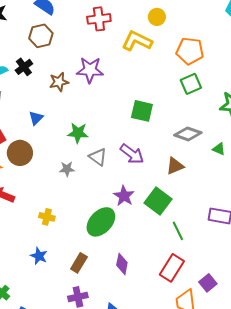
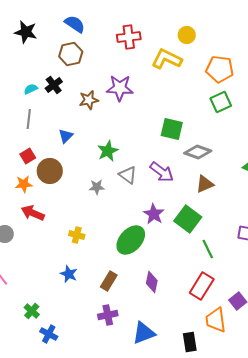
green star: (78, 133) -> (108, 151), turned -30
gray diamond: (188, 134) -> (198, 152), moved

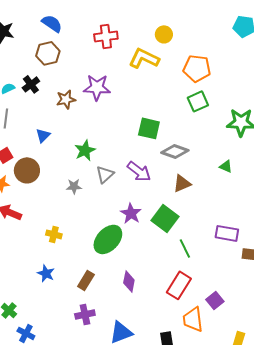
gray triangle: (128, 175) -> (105, 174), turned 42

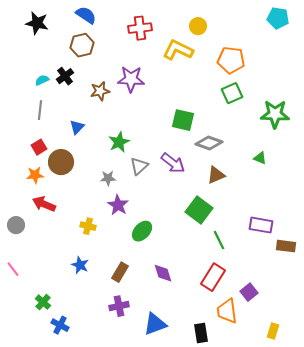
purple star: (131, 213) -> (118, 205), moved
green ellipse: (108, 239) -> (142, 231), size x0.7
purple diamond: (129, 281) -> (163, 273), turned -30

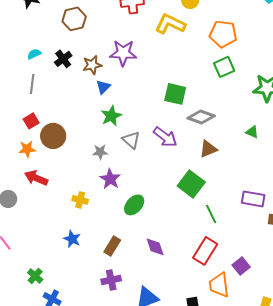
black cross: (65, 76) -> (63, 59), moved
blue triangle: (77, 127) -> (103, 87), moved
gray triangle: (139, 166) -> (131, 140), turned -36

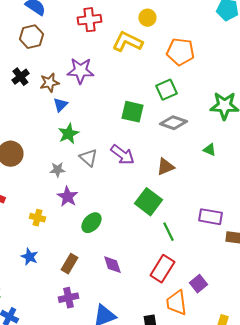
green square: (224, 67) -> (166, 90), moved
gray diamond: (201, 117) -> (173, 123), moved

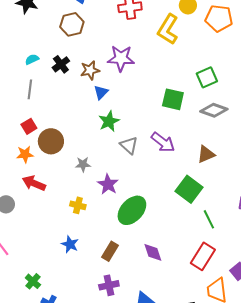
yellow L-shape: (127, 42) -> (168, 29), turned -84
orange pentagon: (180, 52) -> (219, 18), moved
gray star: (57, 170) -> (83, 164), moved
green ellipse: (91, 223) -> (132, 210), size x1.4

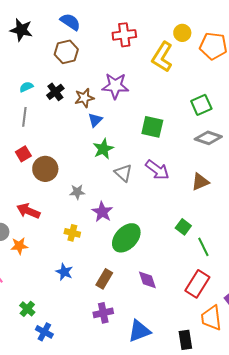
green square: (173, 99) -> (152, 127), moved
orange star: (25, 154) -> (19, 246), moved
green square: (189, 189) -> (183, 227), moved, size x0.6

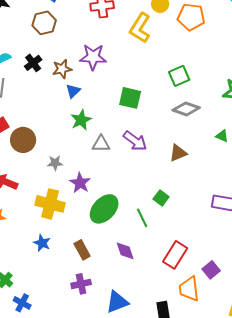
gray triangle: (123, 173) -> (101, 144), turned -42
yellow cross: (72, 233) -> (50, 204), size x1.8
green line: (203, 247) -> (142, 218), moved
brown rectangle: (104, 279) -> (82, 250), turned -60

